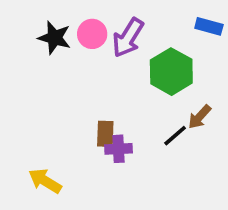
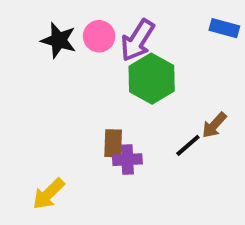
green hexagon: (171, 72) -> (152, 79), moved
yellow arrow: (45, 181) -> (49, 194), turned -76

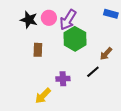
brown arrow: (214, 125) -> (106, 54), moved
brown rectangle: (113, 143) -> (38, 50), moved
yellow arrow: (49, 194) -> (43, 96), moved

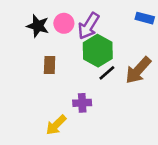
brown arrow: (106, 54) -> (138, 70), size x1.6
black line: (93, 72) -> (107, 73), moved

